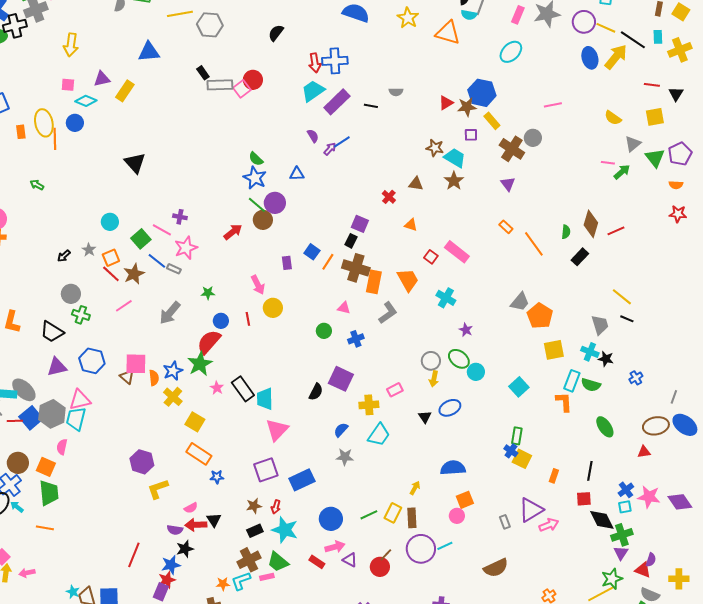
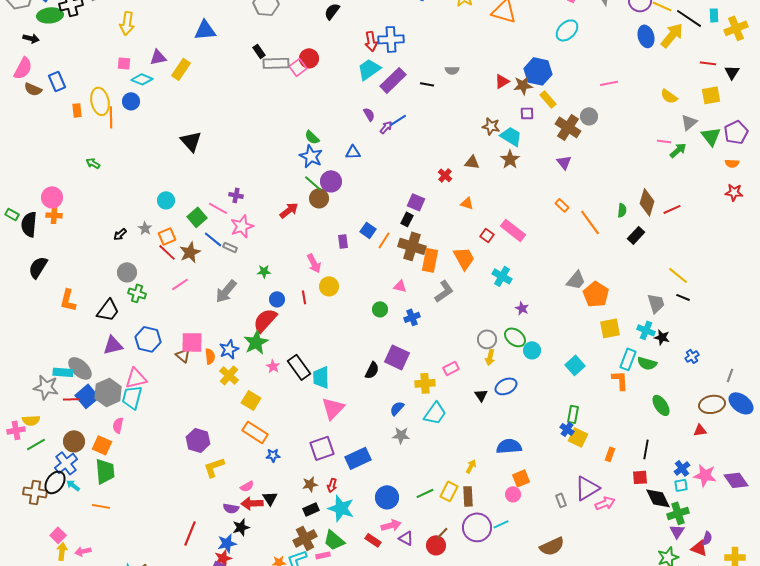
black trapezoid: (52, 332) -> (108, 310), turned -85

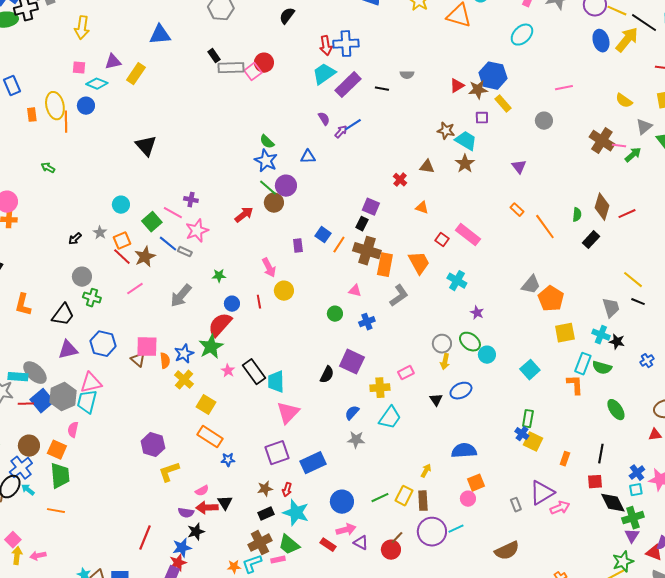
brown cross: (568, 127) -> (602, 141), moved

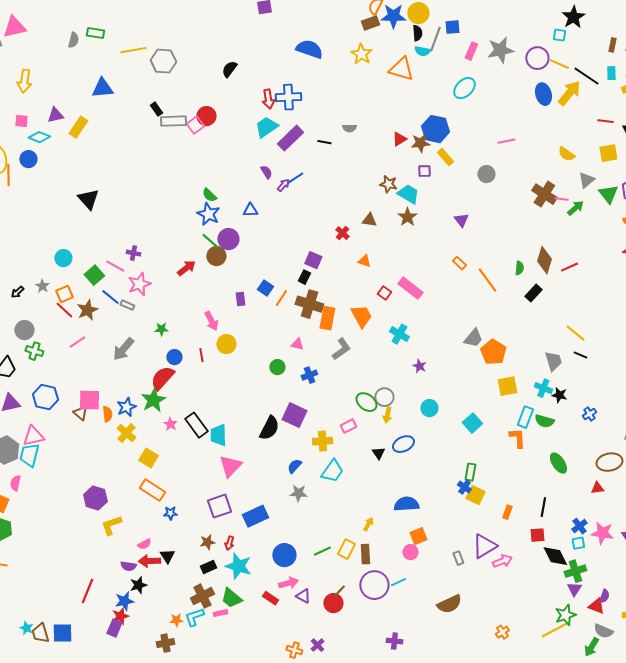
green ellipse: (470, 342) -> (366, 402), moved
black semicircle: (327, 375) -> (269, 428), size x1.4

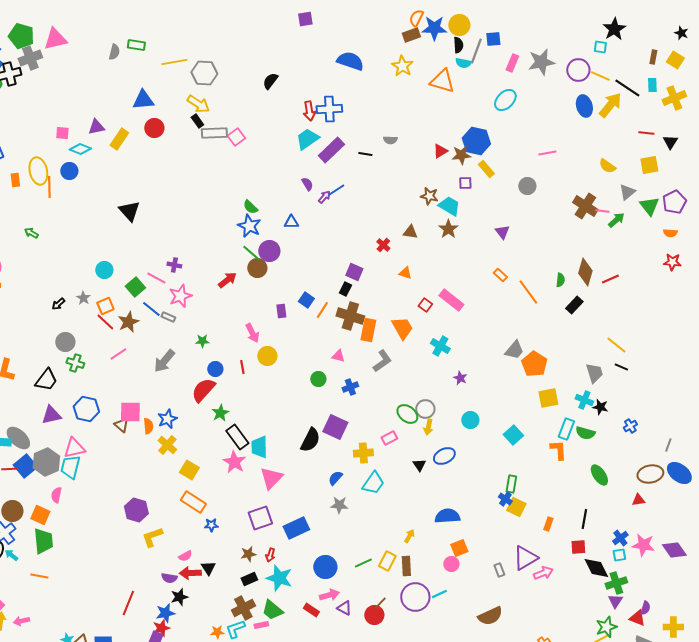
yellow arrow: (24, 81) -> (198, 104), moved, turned -65
red circle: (206, 116) -> (154, 128), moved
green star: (153, 400) -> (220, 413), moved, size x0.7
pink star: (170, 424) -> (234, 462), moved, size x1.6

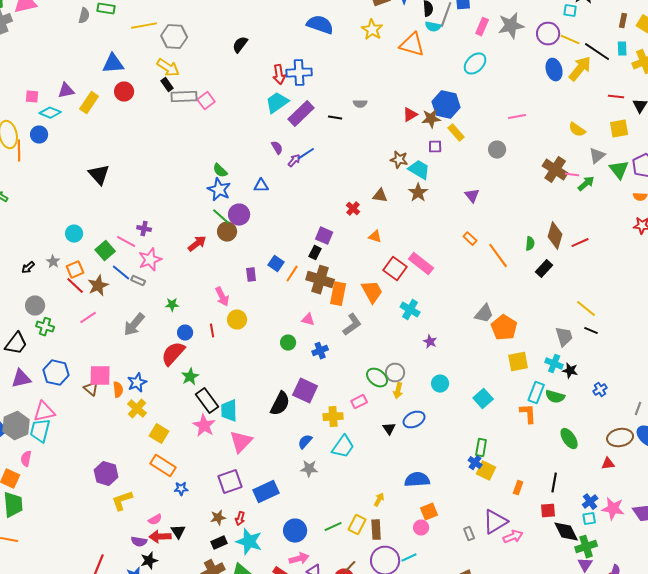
red square: (425, 305) -> (395, 269), size x1.6

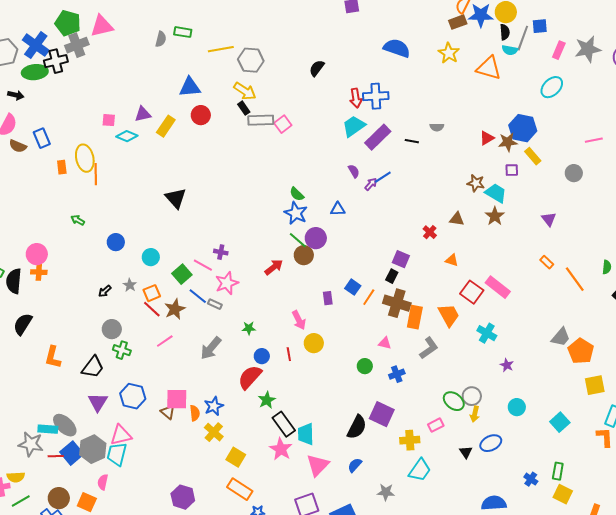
blue circle: (39, 135) -> (116, 242), moved
purple triangle: (21, 379) -> (98, 402), turned -45
blue semicircle: (305, 442) -> (355, 465), moved
blue cross: (475, 463) -> (531, 479), moved

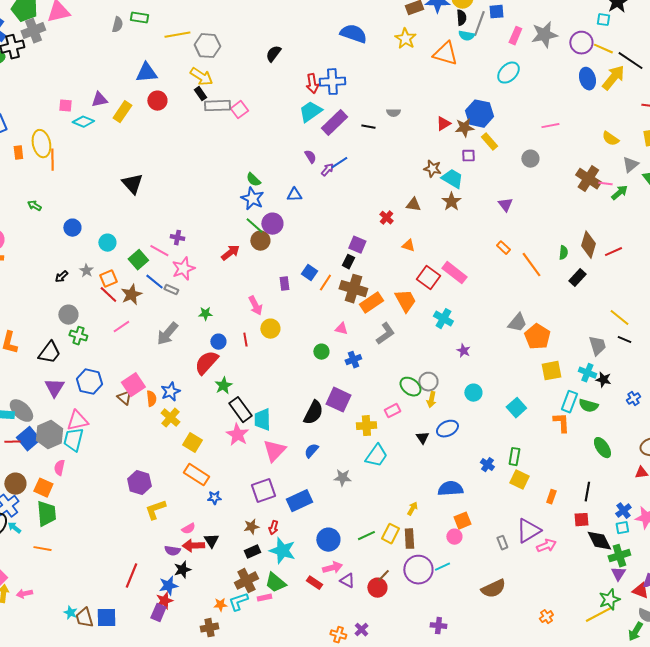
orange rectangle: (415, 317) -> (371, 303), turned 45
pink square: (177, 399) -> (133, 385), turned -35

